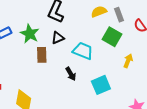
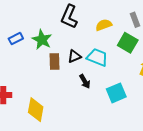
yellow semicircle: (99, 12) -> (104, 25), moved
black triangle: (58, 38) -> (74, 56), moved

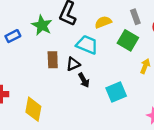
green star: (42, 40) -> (42, 25), moved
black triangle: (74, 56) -> (73, 64), moved
cyan trapezoid: (97, 57) -> (87, 45), moved

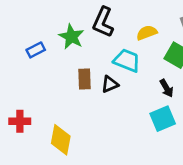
black arrow: (84, 80) -> (167, 88), moved

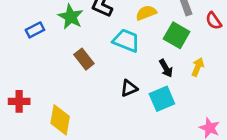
brown rectangle: (85, 79) -> (84, 59), turned -36
black triangle: (110, 84) -> (129, 88), moved

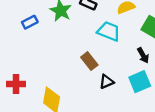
brown rectangle: (84, 59) -> (89, 61), moved
black triangle: (129, 88) -> (106, 82), moved

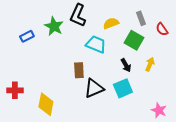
brown rectangle: (89, 61) -> (79, 70), turned 35
black triangle: (106, 82) -> (94, 88), size x1.5

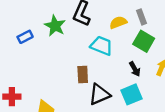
gray rectangle: (141, 18) -> (141, 17), moved

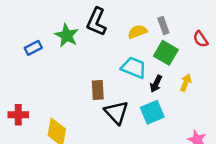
cyan trapezoid: (102, 46) -> (134, 68), moved
black arrow: (135, 69) -> (156, 84), turned 56
black triangle: (99, 94) -> (116, 112), turned -50

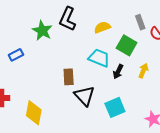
gray rectangle: (163, 26) -> (140, 22), moved
blue rectangle: (33, 48) -> (16, 55), moved
cyan square: (152, 112) -> (115, 107), moved

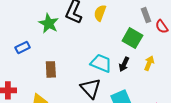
yellow semicircle: (102, 27) -> (100, 13), moved, turned -49
cyan trapezoid: (99, 58) -> (101, 63), moved
brown rectangle: (69, 77) -> (51, 69), moved

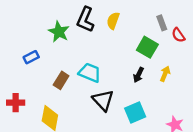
cyan trapezoid: (101, 63) -> (90, 73), moved
brown rectangle: (51, 69) -> (61, 80), turned 35

